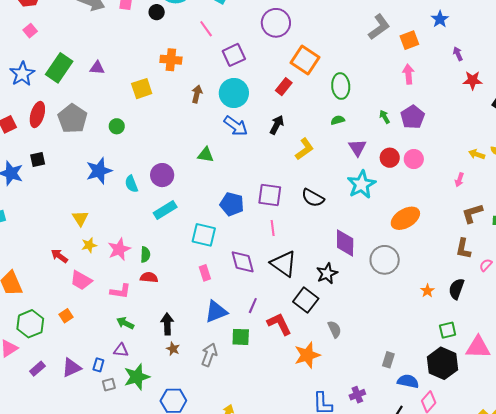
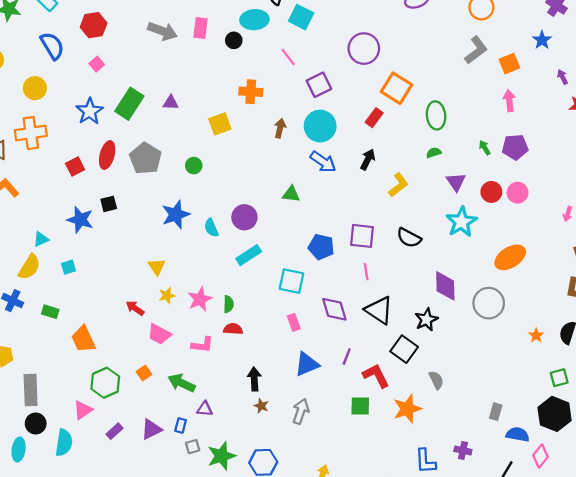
purple pentagon: (413, 117) -> (515, 147), turned 30
green arrow: (125, 323) -> (182, 383), moved, size x1.4
green square: (241, 337) -> (360, 406), moved
green star: (137, 377) -> (221, 456), moved
purple cross: (357, 395) -> (463, 450), turned 35

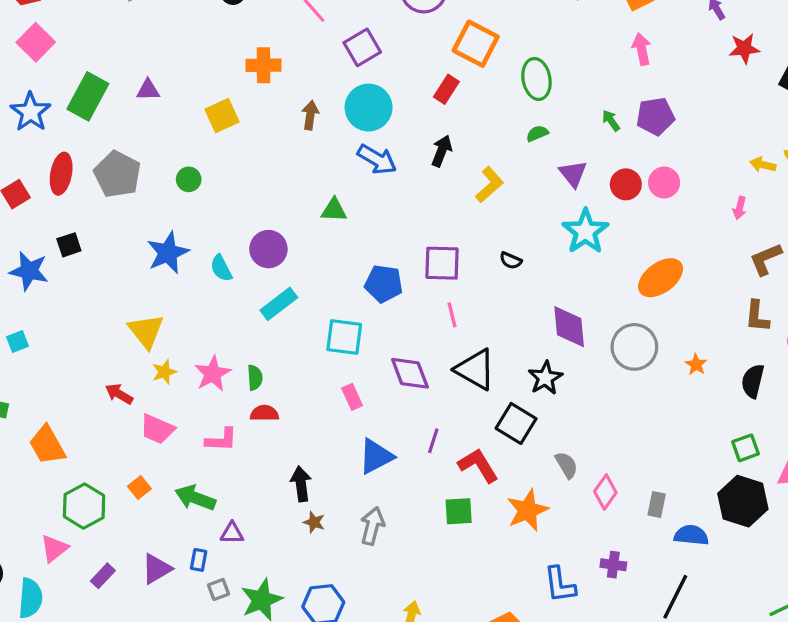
pink square: (97, 64) -> (36, 42), size x1.6
black semicircle: (409, 238) -> (511, 261), size x0.6
yellow triangle: (157, 267) -> (146, 331), size x1.4
orange star: (536, 335) -> (696, 364), moved
pink diamond: (541, 456) -> (605, 492), moved

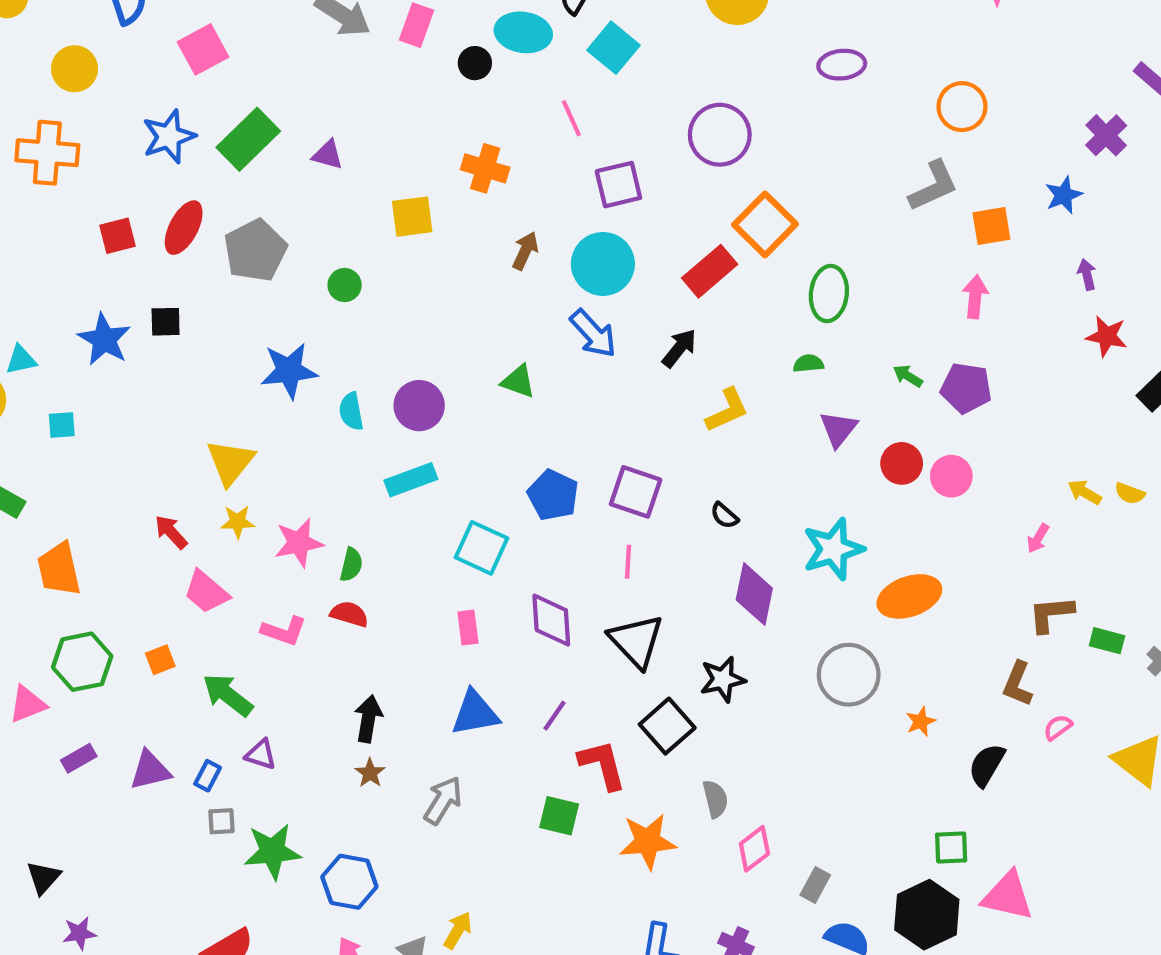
red rectangle: (446, 89) -> (710, 271), size x1.4
green arrow: (611, 121) -> (908, 376), turned -40
cyan star: (585, 231) -> (833, 549), moved
purple diamond: (569, 327) -> (754, 594), moved

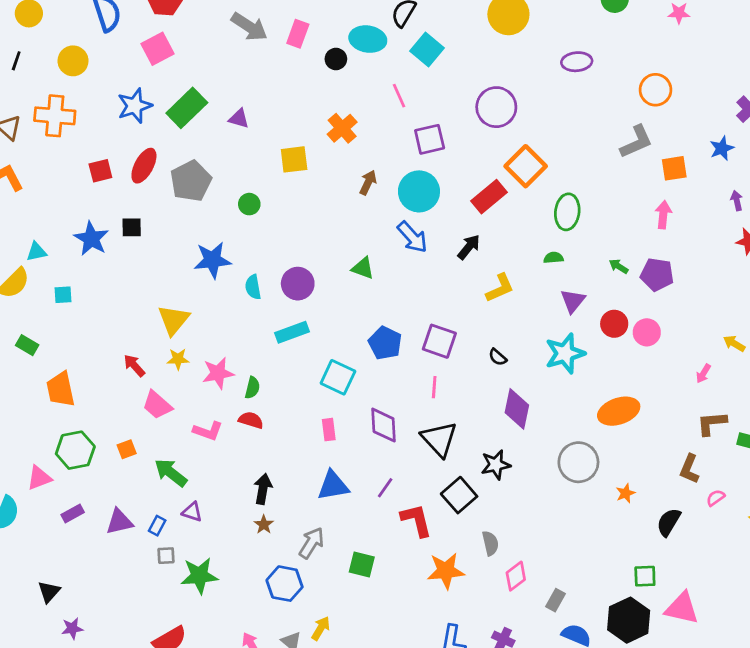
orange cross: (485, 168) -> (342, 128), turned 32
cyan star: (833, 549) -> (565, 353), moved
green square: (559, 816) -> (362, 565), moved
blue hexagon: (349, 882) -> (285, 584), moved

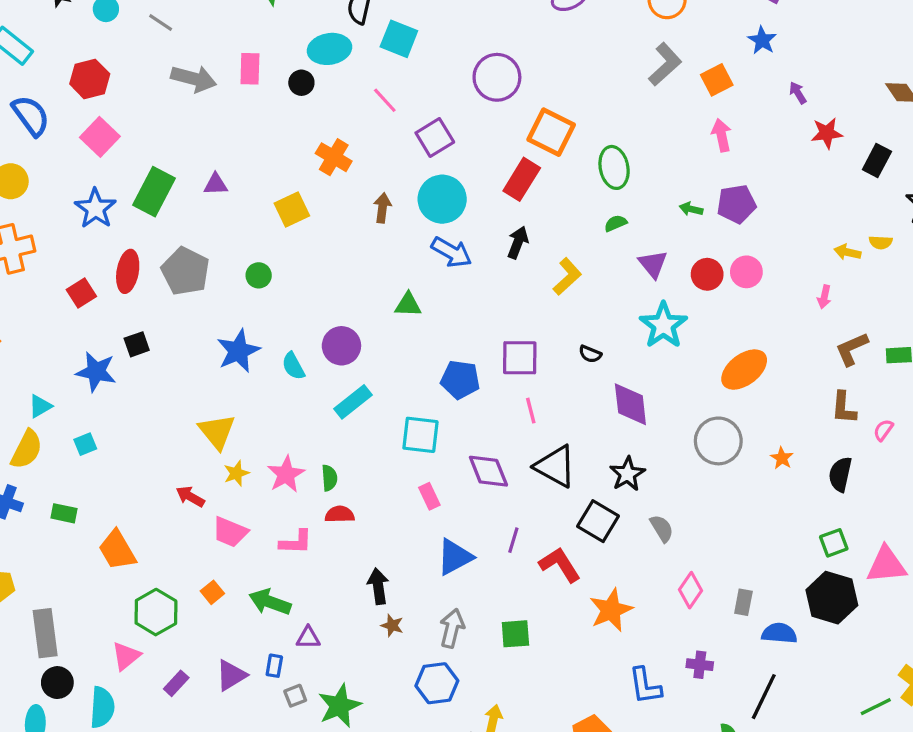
gray semicircle: (490, 543) -> (662, 528), moved

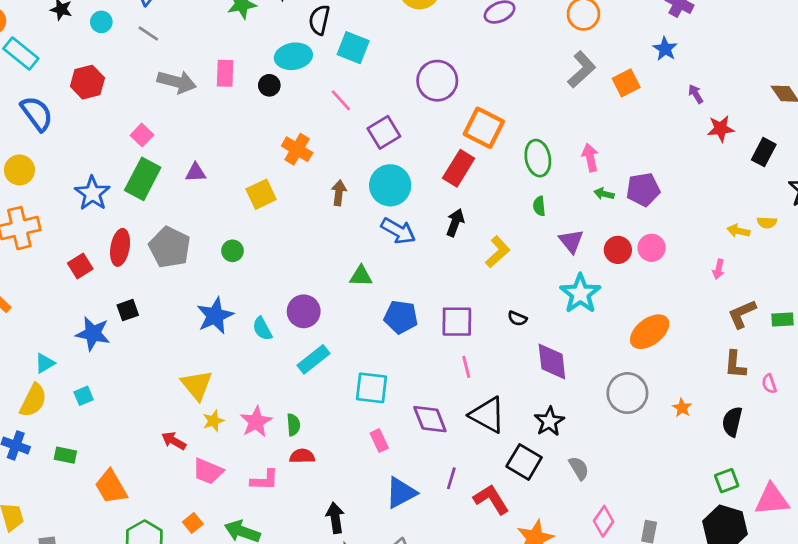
pink arrow: (722, 135) -> (590, 158), moved
pink square: (100, 137) -> (142, 135), moved, size x0.7
green semicircle: (616, 223) -> (539, 206), turned -72
blue pentagon: (460, 380) -> (401, 317), moved
pink semicircle: (883, 430) -> (769, 384), turned -54

